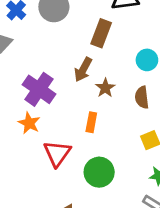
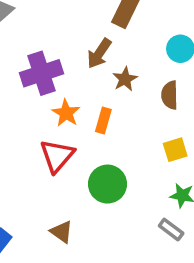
purple cross: (39, 89) -> (42, 73), turned 32
orange star: (29, 123) -> (66, 113), moved

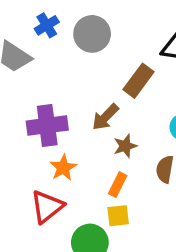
orange rectangle: (103, 121) -> (118, 185), moved
yellow square: (175, 150) -> (118, 216), moved

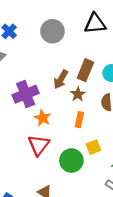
gray circle: (92, 34) -> (52, 31), moved
brown rectangle: (139, 81) -> (85, 70), moved
yellow square: (118, 216) -> (93, 147), moved

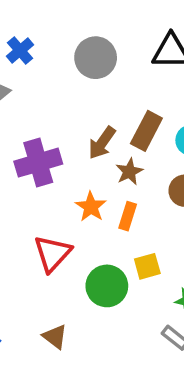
orange star: (43, 118) -> (91, 207), moved

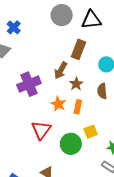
gray circle: (96, 58) -> (62, 15), moved
brown rectangle: (146, 131) -> (78, 49), moved

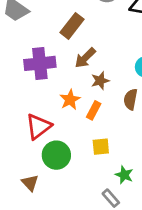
brown rectangle: (78, 49) -> (72, 26), moved
green circle: (71, 144) -> (56, 155), moved

